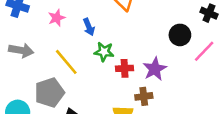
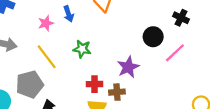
pink star: (57, 18) -> (46, 23), moved
blue arrow: (89, 27) -> (68, 14), moved
red cross: (125, 68) -> (95, 84), moved

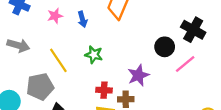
black cross: (181, 18) -> (193, 30), size x1.5
pink star: (46, 23) -> (55, 16), moved

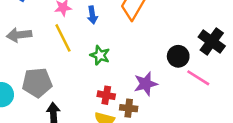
gray arrow: (18, 45) -> (19, 35), turned 150
yellow line: (58, 60) -> (63, 38), moved
pink line: (185, 64) -> (198, 78), turned 65

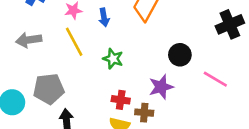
black cross: (212, 42) -> (230, 24), moved, turned 32
black circle: (178, 56) -> (180, 55), moved

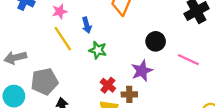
blue arrow: (104, 17) -> (87, 25), moved
gray arrow: (29, 40) -> (15, 58), moved
red cross: (121, 100) -> (108, 85), turned 35

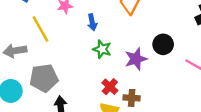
yellow line: (63, 39) -> (40, 29), moved
purple star: (142, 71) -> (136, 59), moved

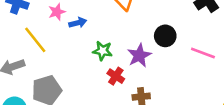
blue arrow: (92, 22) -> (78, 23), moved, turned -84
red cross: (110, 87) -> (116, 76), moved

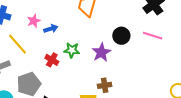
pink line: (203, 53) -> (153, 36), moved
red cross: (116, 76) -> (52, 60), moved

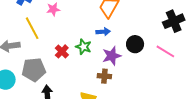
blue arrow: (51, 29) -> (103, 32), moved
brown cross: (105, 85) -> (104, 76), moved

